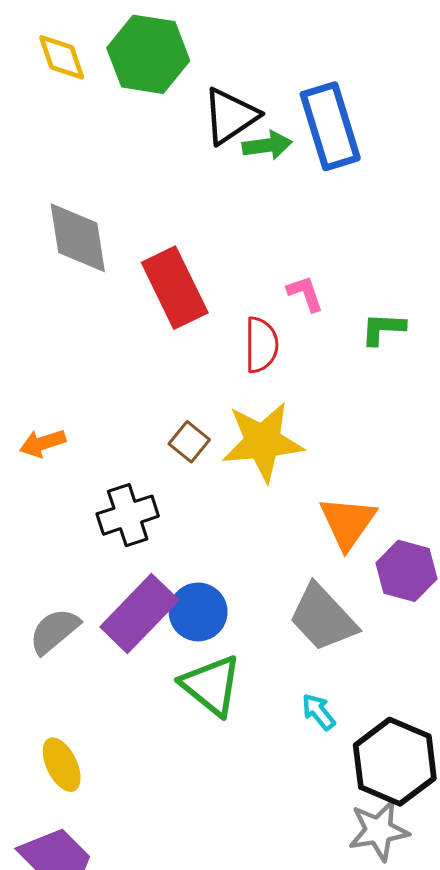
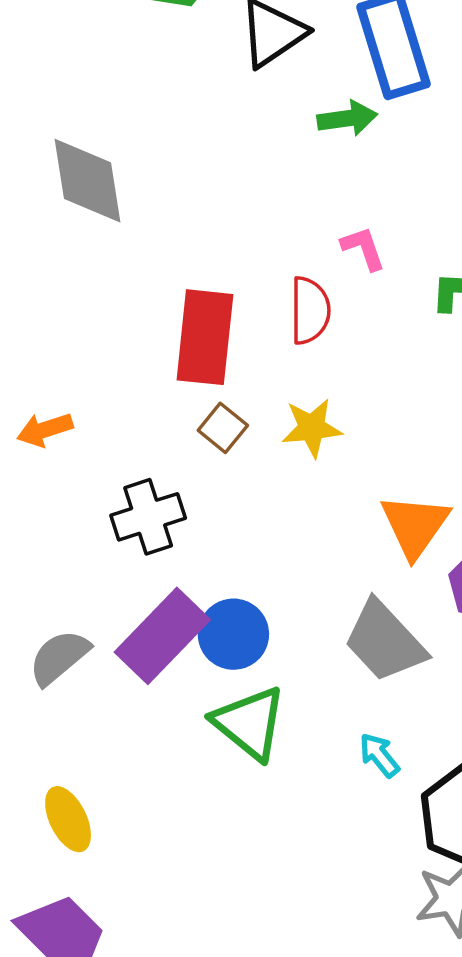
green arrow: (267, 145) -> (347, 118), moved
red rectangle: (175, 288) -> (205, 337), moved, turned 32
yellow star: (263, 442) -> (312, 428), size x0.6

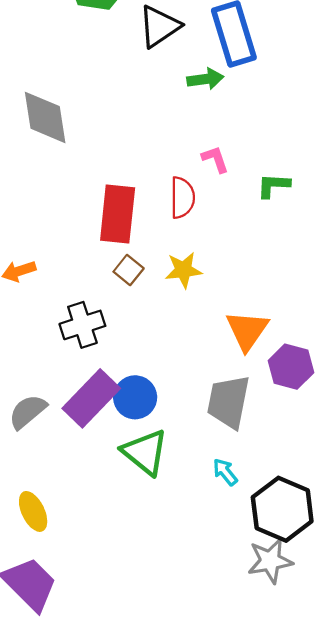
gray trapezoid: (385, 641) -> (228, 402), turned 54

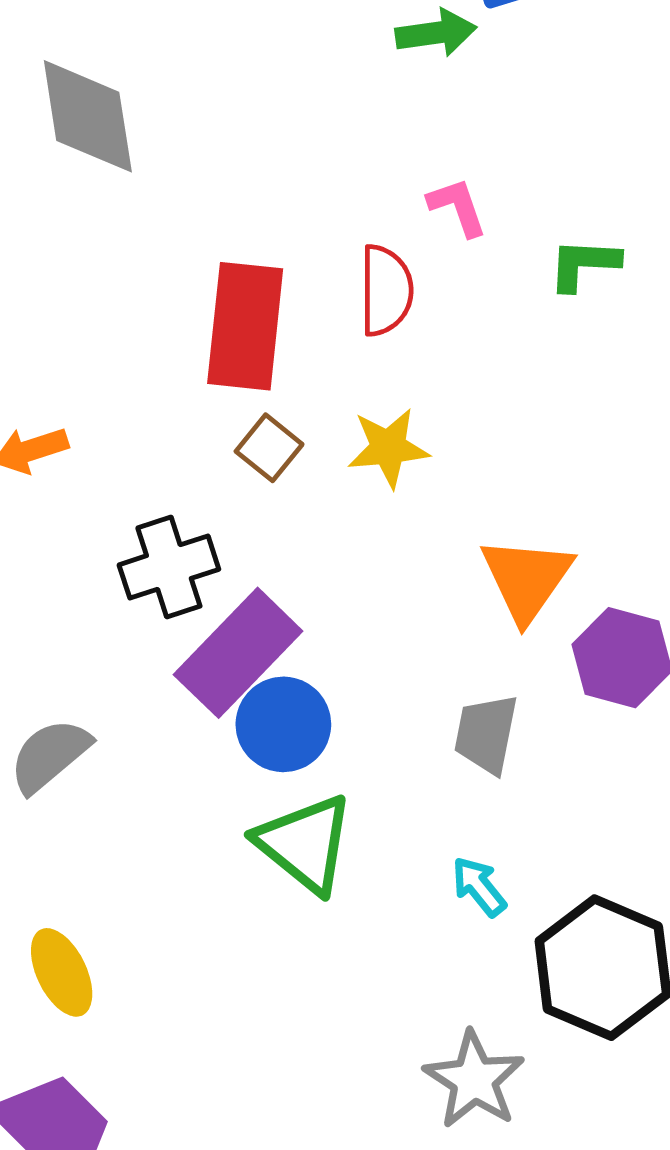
purple rectangle: (91, 398) -> (238, 653), moved
gray trapezoid: (228, 402) -> (486, 734), size x0.7
gray star: (270, 561) -> (474, 1080), moved, turned -30

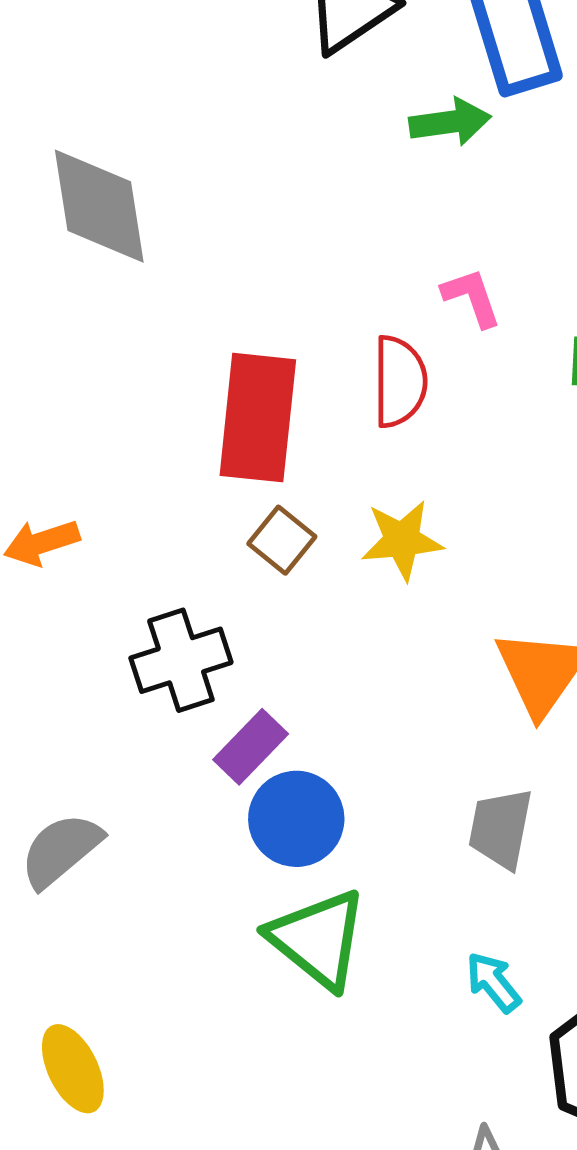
purple rectangle: (238, 653) -> (251, 747), size x0.6

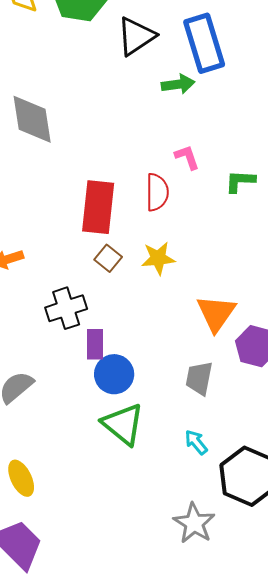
purple rectangle: (251, 747) -> (95, 344), turned -44

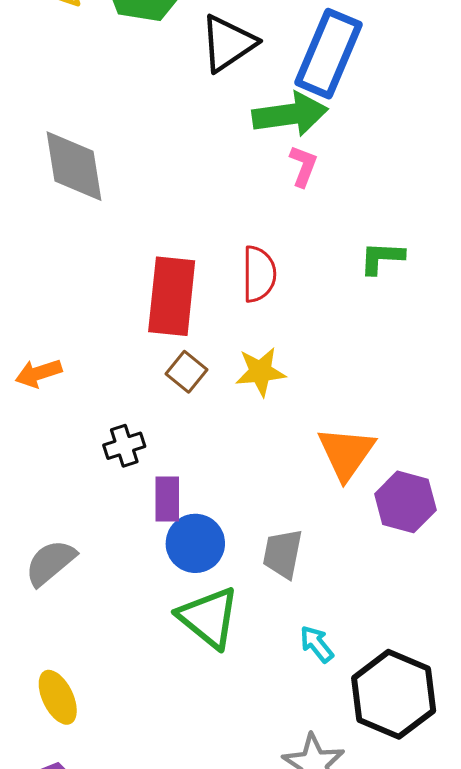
blue rectangle: (204, 43) -> (329, 54), turned 40
green arrow: (178, 84) -> (290, 114), size x1.5
pink L-shape: (187, 157) -> (303, 166), moved, turned 40
black cross: (66, 308) -> (124, 446), size x0.7
gray trapezoid: (199, 378) -> (283, 554), moved

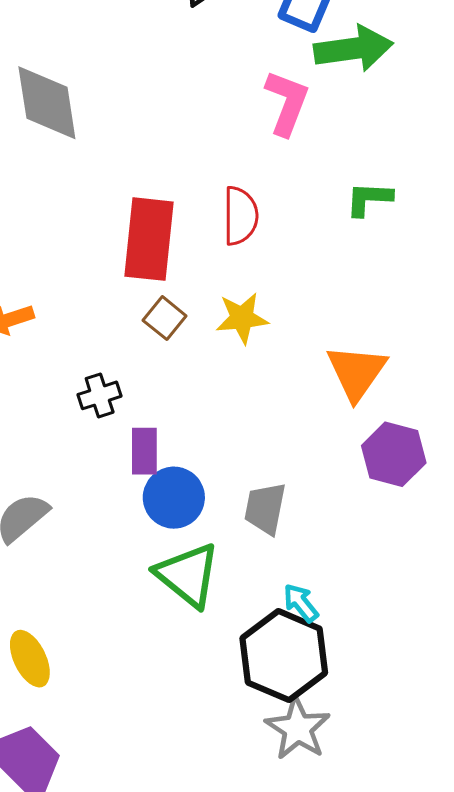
green arrow: (290, 114) -> (353, 49), moved
pink L-shape: (303, 166) -> (287, 103), size x1.5
orange triangle: (346, 453) -> (357, 372), moved
black hexagon: (394, 694) -> (284, 656), moved

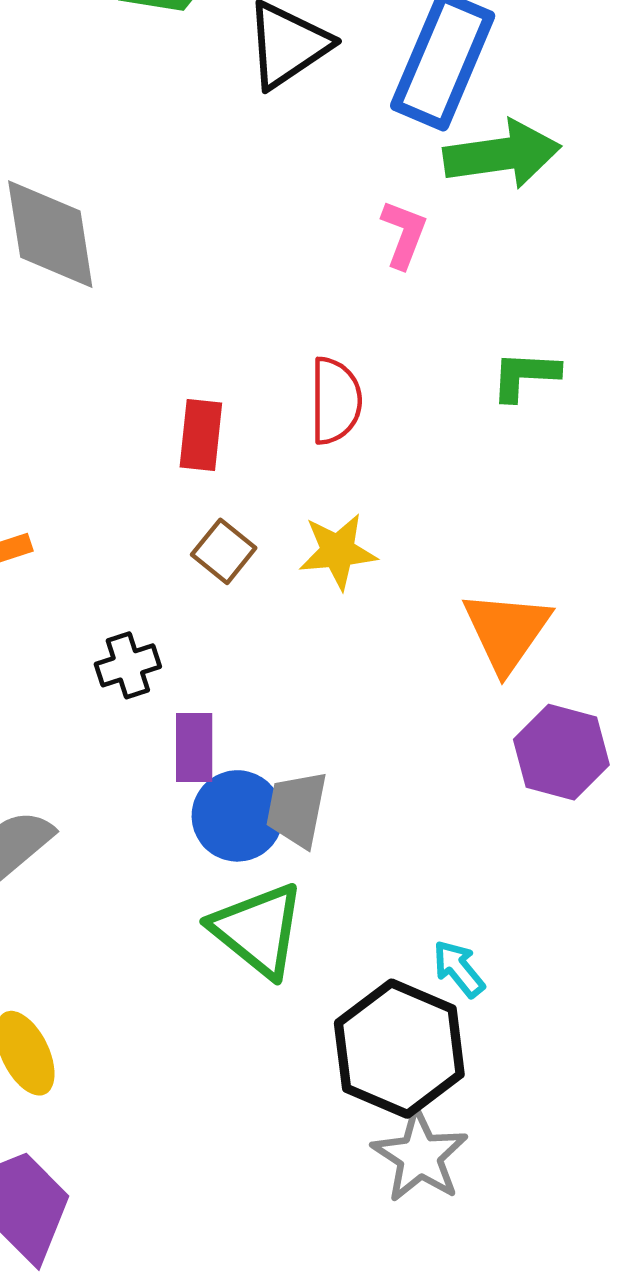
pink L-shape: (287, 103) -> (404, 234), size x0.7
red rectangle: (149, 239) -> (201, 435), size x0.6
gray trapezoid: (265, 508) -> (297, 809), moved
cyan arrow: (301, 603) -> (459, 969), moved

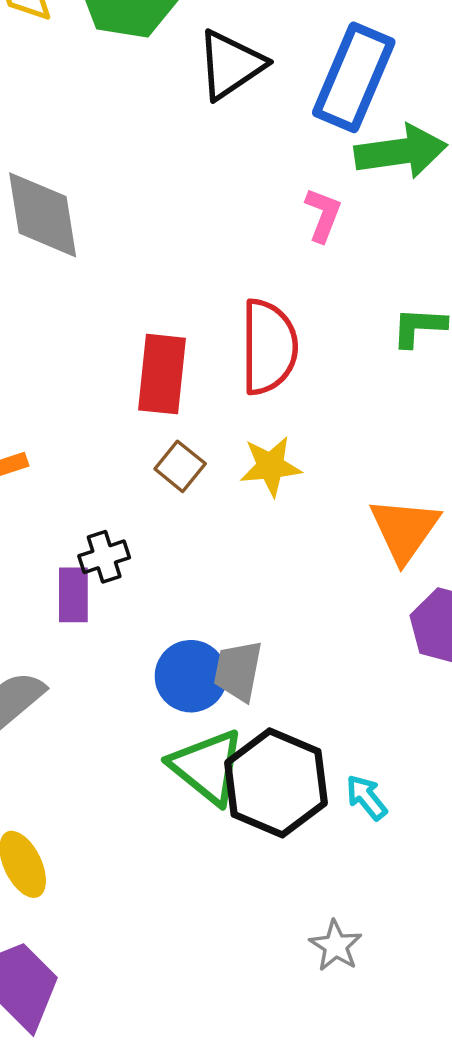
red semicircle: (335, 401) -> (269, 347), size x1.4
red rectangle: (201, 435) -> (162, 374), size x1.4
purple rectangle: (194, 747) -> (73, 595), moved
black hexagon: (399, 1049) -> (276, 783), moved
gray star: (420, 1156) -> (336, 946), size x0.7

